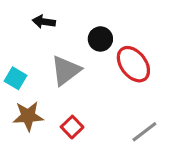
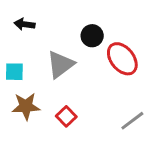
black arrow: (44, 22) -> (24, 24), moved
cyan square: (15, 78) -> (14, 72), turned -30

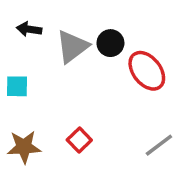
gray triangle: (60, 65) -> (72, 47), moved
brown star: (26, 106) -> (24, 147), moved

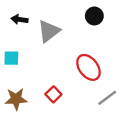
black circle: (110, 43) -> (94, 16), moved
red ellipse: (147, 71) -> (88, 67), moved

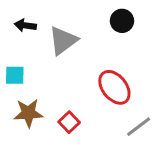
brown star: (16, 99) -> (28, 113), moved

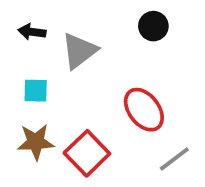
cyan square: (15, 75) -> (36, 91), moved
red square: (69, 122) -> (87, 153), size x1.6

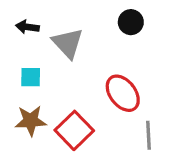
gray triangle: (79, 51) -> (68, 43), turned -36
gray line: (174, 159) -> (149, 135), turned -56

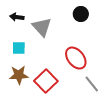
gray line: (149, 135) -> (92, 84), turned -36

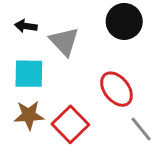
black circle: (81, 14) -> (124, 21), size x1.5
cyan square: (19, 48) -> (29, 74), size x1.5

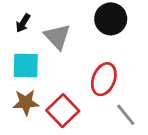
black arrow: (26, 26) -> (23, 23), turned -66
red ellipse: (117, 89) -> (104, 79), turned 60

